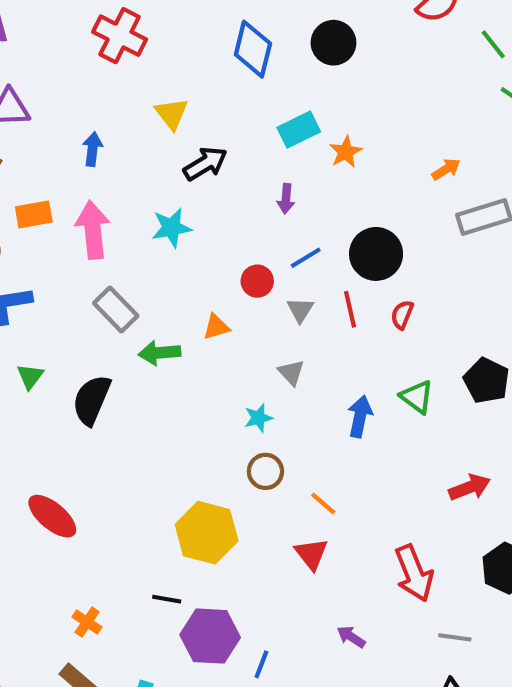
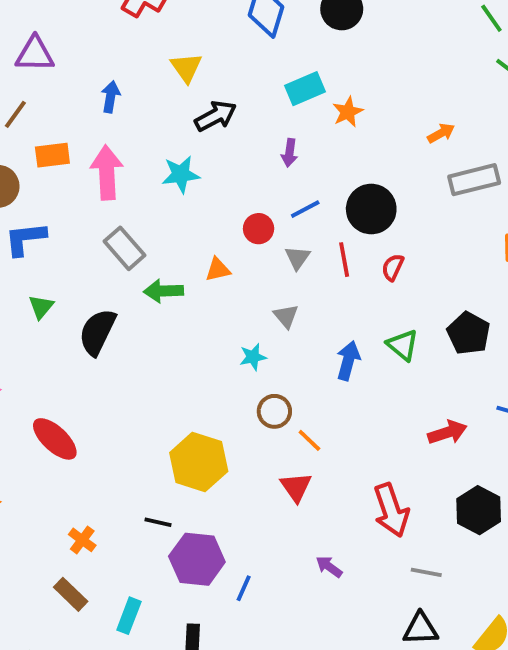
brown circle: (265, 471) -> (274, 411), moved

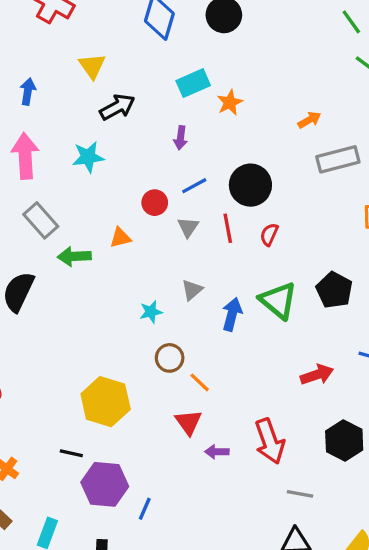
gray triangle: (286, 316) -> (192, 290), moved, turned 30
green triangle: (403, 345) -> (278, 301), size x1.4
purple arrow: (329, 567) -> (217, 452), moved, turned -35

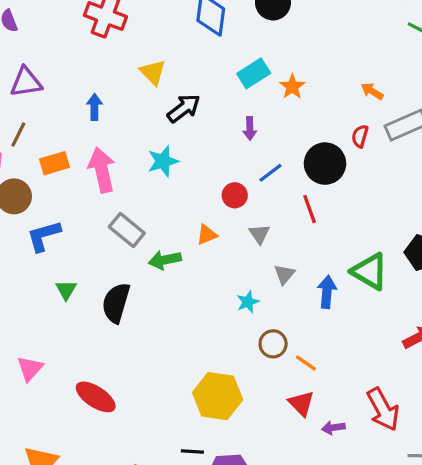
orange arrow: (309, 120) -> (372, 91), turned -110
gray triangle: (188, 227) -> (259, 234), moved
red semicircle: (269, 234) -> (360, 136), moved

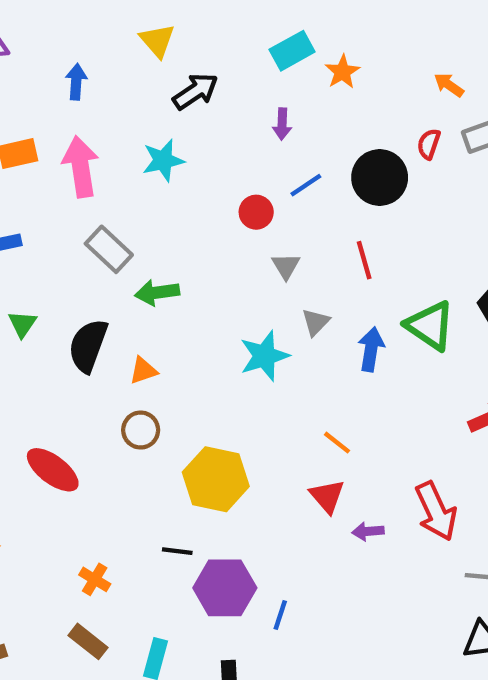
red line: (310, 209) -> (364, 260), moved
orange triangle: (207, 235) -> (143, 371), moved
cyan star: (248, 302) -> (264, 356), size x1.6
brown circle: (273, 344) -> (141, 430), moved

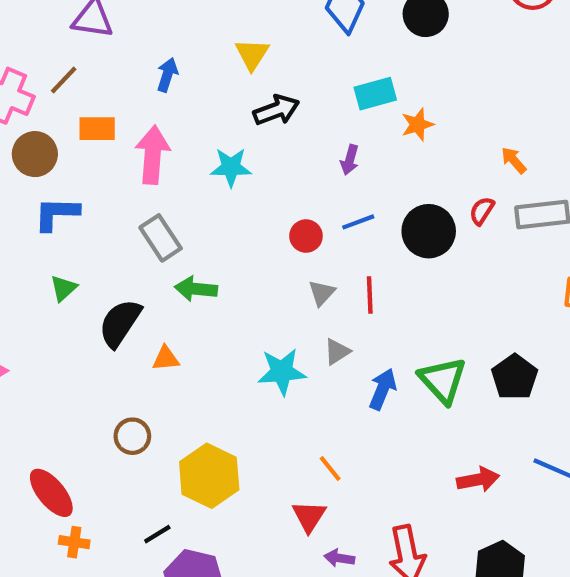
red line: (364, 260) -> (370, 295), moved
brown circle: (141, 430) -> (132, 436), moved
red ellipse: (53, 470) -> (51, 493), moved
black line: (177, 551) -> (157, 534), turned -52
orange cross: (95, 579) -> (74, 542), turned -36

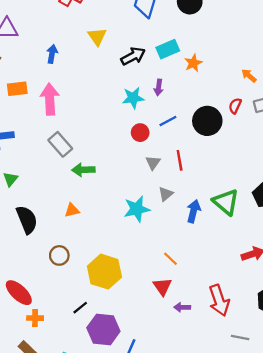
black arrow: (276, 110) -> (133, 56), moved
cyan star: (231, 167) -> (133, 98), moved
black semicircle: (120, 323) -> (27, 220), moved, turned 132

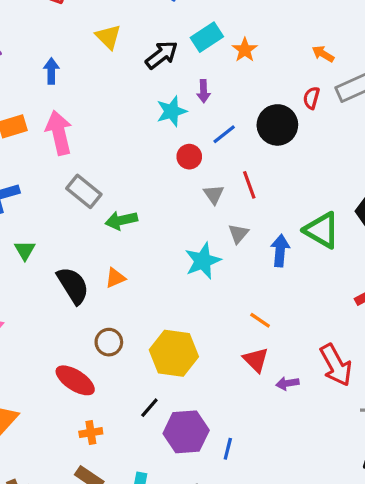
black semicircle: (27, 220) -> (73, 285), moved
red ellipse: (19, 293) -> (75, 380), moved

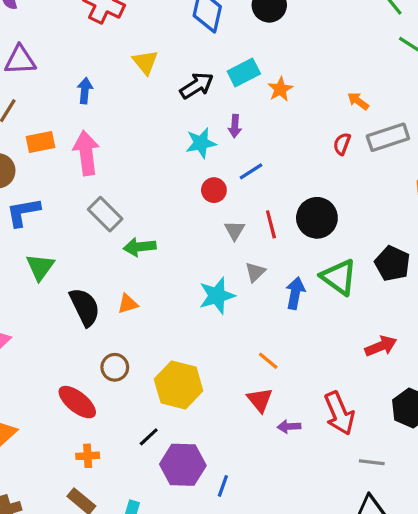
black circle: (277, 125) -> (317, 218), moved
green triangle: (25, 250) -> (40, 267), size x1.4

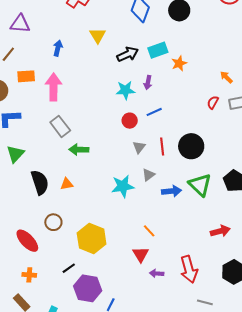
blue arrow: (295, 293) -> (172, 191), turned 66

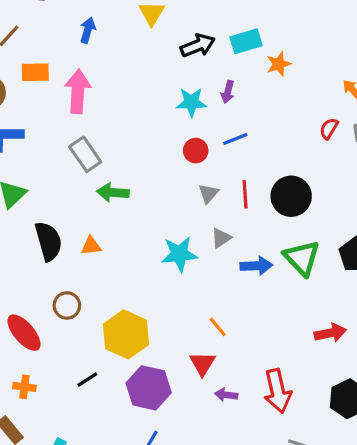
purple hexagon: (88, 288) -> (149, 388), moved

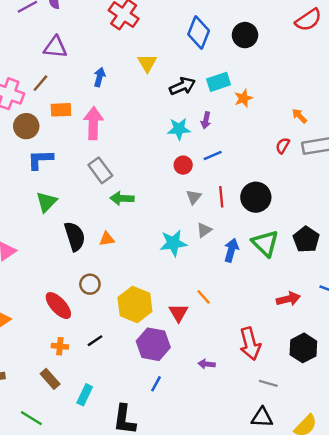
blue arrow: (256, 266) -> (231, 250), turned -70
red triangle: (202, 364) -> (178, 313), moved
black line: (87, 380) -> (95, 341), moved
purple arrow: (226, 395) -> (207, 364), moved

